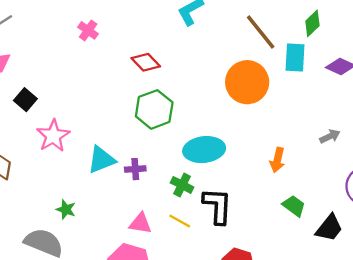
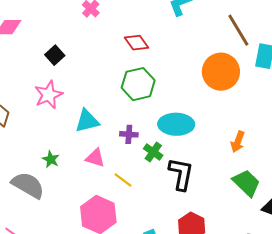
black square: (25, 100) -> (55, 55), moved
purple cross: (135, 169) -> (129, 134), moved
green trapezoid: (294, 206) -> (246, 183), size x1.4
yellow line: (180, 221) -> (123, 180), moved
pink triangle: (140, 223) -> (95, 158), moved

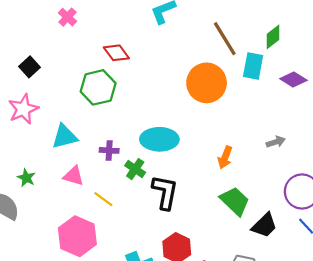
green hexagon: (138, 84) -> (98, 87), moved

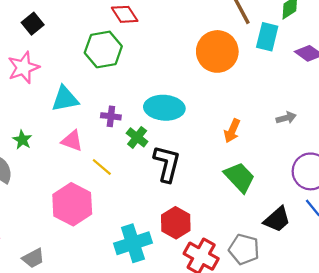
black trapezoid: (264, 225) -> (277, 219), moved

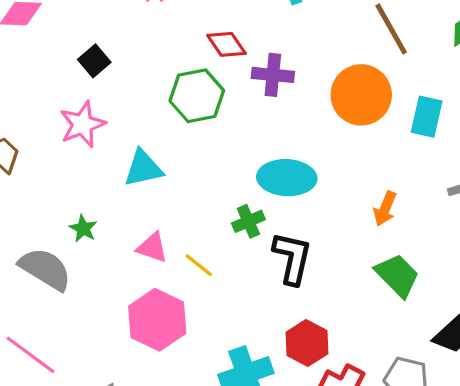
cyan rectangle: (267, 37) -> (427, 117), moved
purple cross: (111, 116) -> (273, 75), moved, size x1.4
green cross: (137, 137) -> (248, 221), turned 30
pink triangle: (72, 141) -> (152, 248), moved

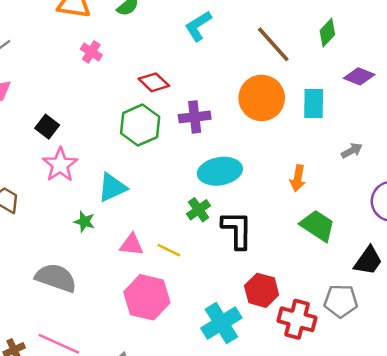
black square: (94, 61) -> (47, 127), moved
purple cross: (273, 75) -> (195, 117), moved
green star: (83, 229) -> (84, 222), moved

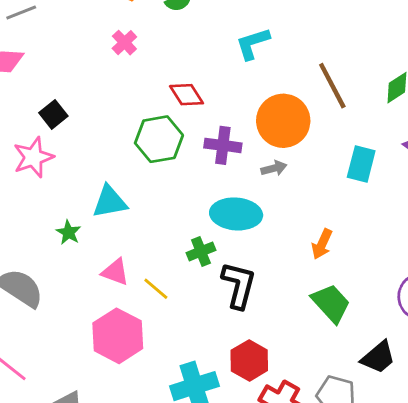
orange circle: (262, 98) -> (283, 121), moved
gray arrow: (352, 151) -> (274, 168), moved
pink star: (60, 165) -> (33, 157), moved

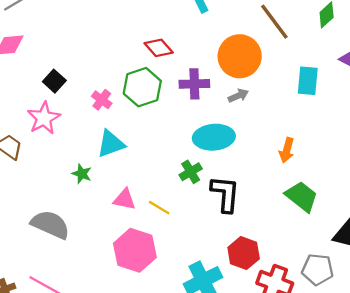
pink cross: (124, 43) -> (102, 100), moved

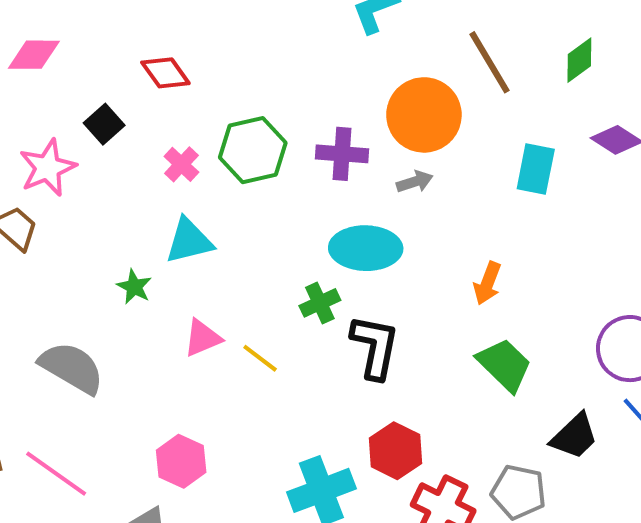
red diamond: (159, 48) -> (165, 73), moved
pink star: (44, 118) -> (48, 168), moved
pink triangle: (125, 199) -> (202, 338), turned -40
pink hexagon: (135, 250) -> (181, 461), moved, size x0.7

